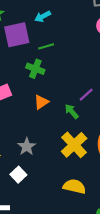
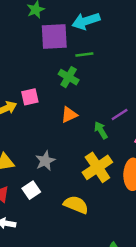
cyan arrow: (43, 16) -> (86, 21), size x1.5
yellow semicircle: (74, 186) -> (76, 205), moved

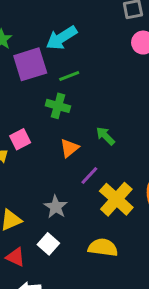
purple line: (120, 114) -> (89, 176), moved
green arrow: (101, 130) -> (105, 136), moved

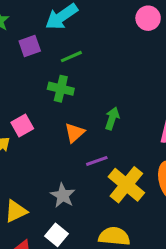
purple square: (30, 64) -> (30, 46), size x0.6
green arrow: (105, 136) -> (112, 118), turned 66
purple line: (89, 176) -> (97, 161), turned 30

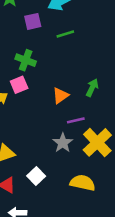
green cross: (61, 89) -> (26, 60), moved
gray star: (63, 195) -> (63, 143), moved

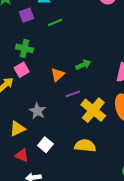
green arrow: (92, 88) -> (83, 65), turned 48
gray star: (63, 143) -> (37, 111), moved

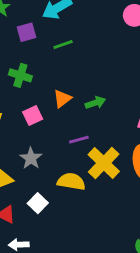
pink square: (22, 70) -> (33, 115), moved
orange triangle: (58, 75) -> (62, 99), moved
yellow semicircle: (85, 146) -> (71, 182), moved

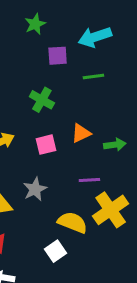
white square: (38, 203) -> (56, 251), moved

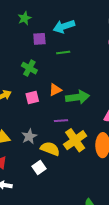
green arrow: (115, 145) -> (78, 97), size x1.6
gray star: (35, 189) -> (29, 136), moved

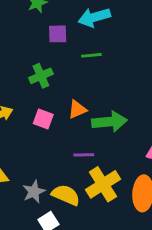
green cross: (29, 68) -> (41, 76), turned 35
pink square: (32, 98) -> (43, 119), turned 32
gray star: (29, 136) -> (34, 192), moved

